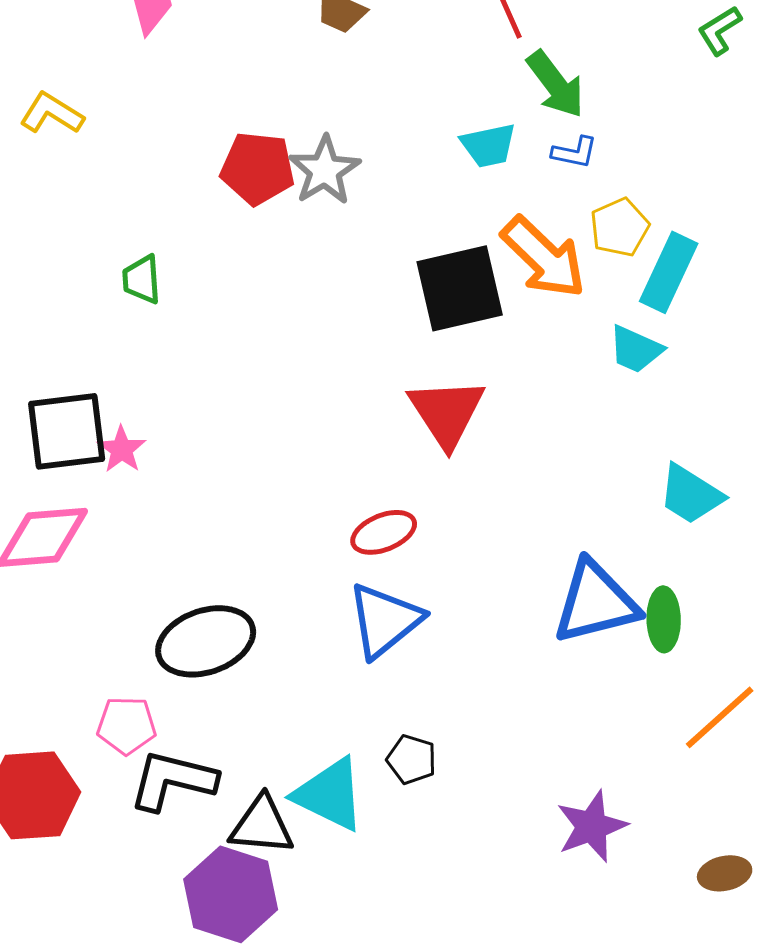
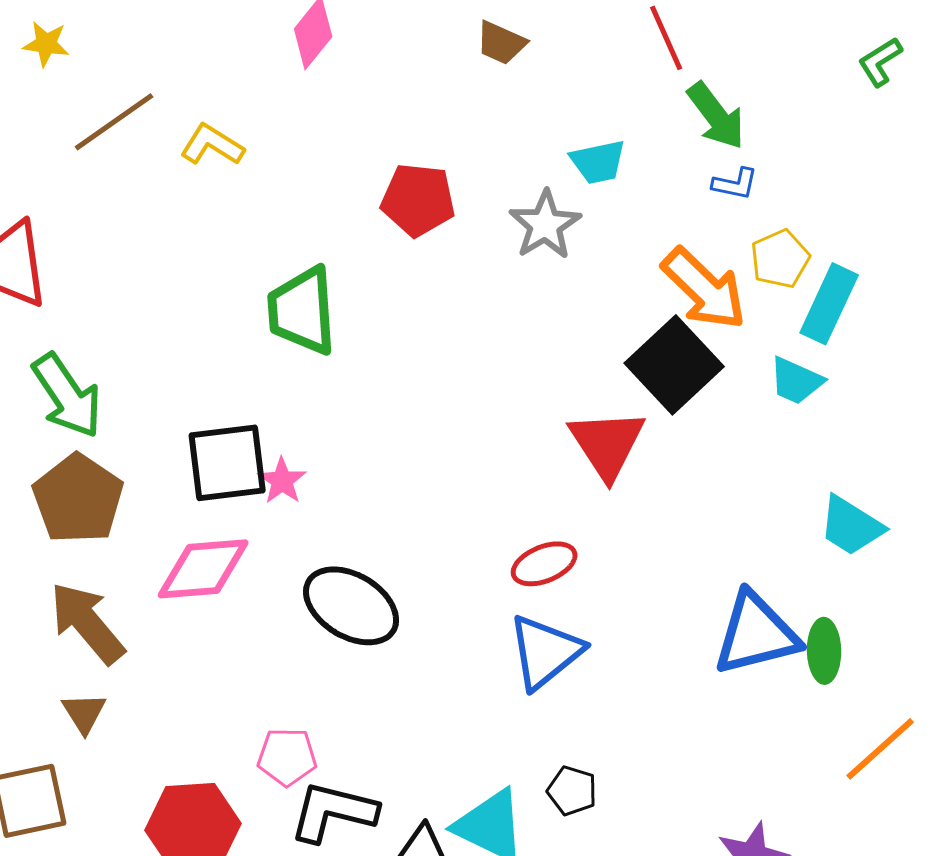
cyan trapezoid: (489, 145) -> (598, 162), moved
gray star: (325, 170) -> (545, 225), moved
green trapezoid: (142, 279) -> (302, 311), size x1.8
black square: (460, 288) -> (674, 365), moved, turned -30
black ellipse: (206, 641) -> (351, 606), moved, turned 50

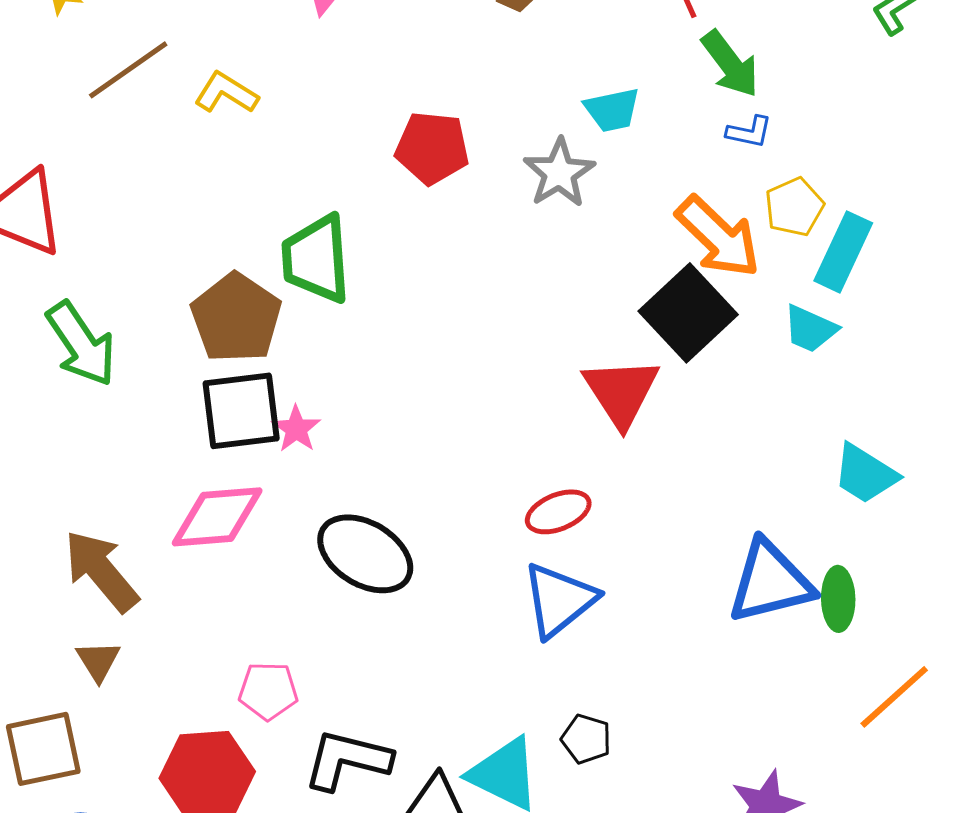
brown pentagon: (78, 499) -> (236, 318), moved
pink pentagon: (287, 757) -> (268, 691), moved

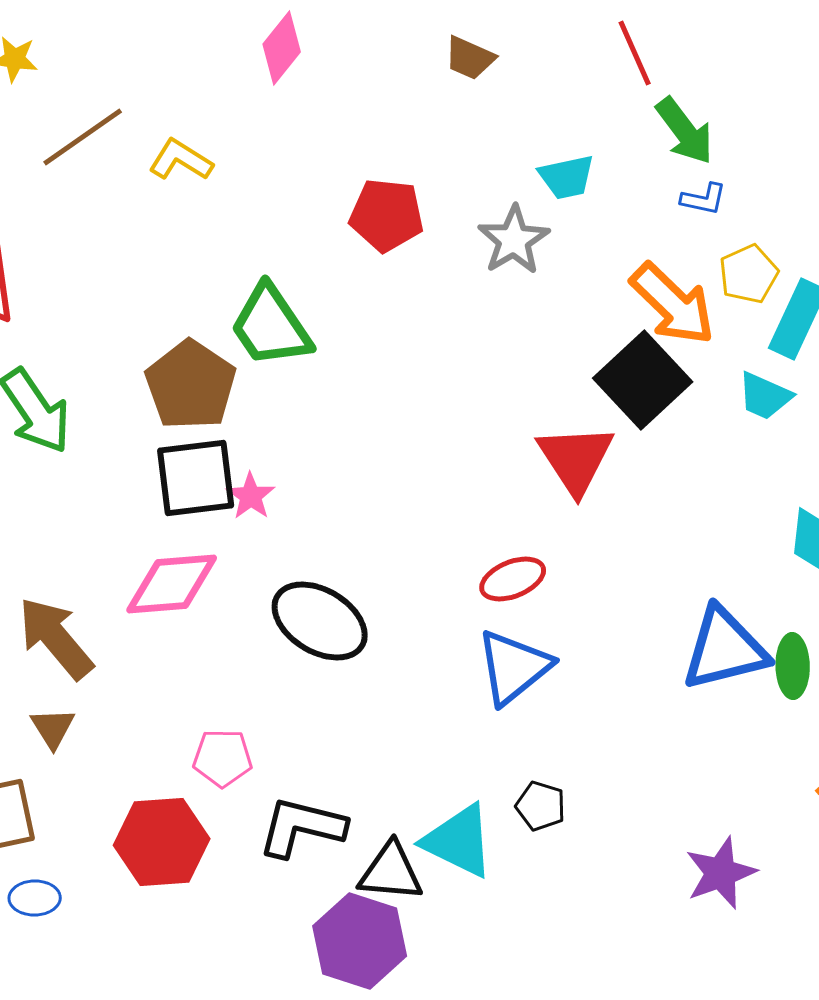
green trapezoid: (316, 259) -> (271, 326), turned -30

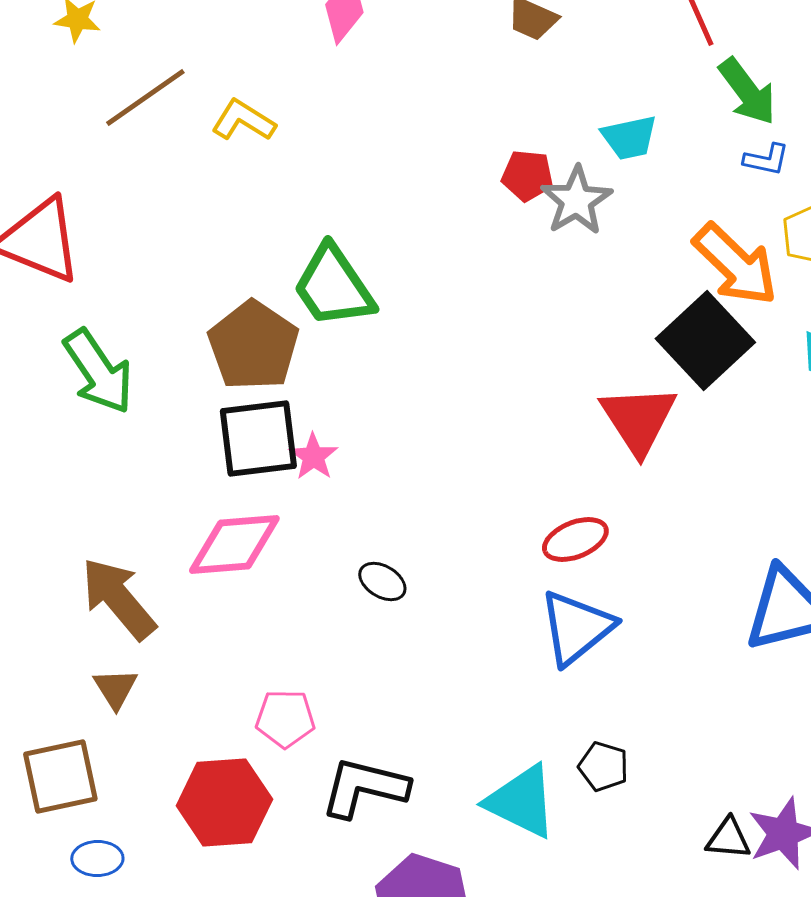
red pentagon: (387, 215) -> (527, 176), moved, size x0.7
black ellipse: (320, 621) -> (382, 582), size x0.5
black triangle: (391, 872) -> (728, 839), moved, size x0.7

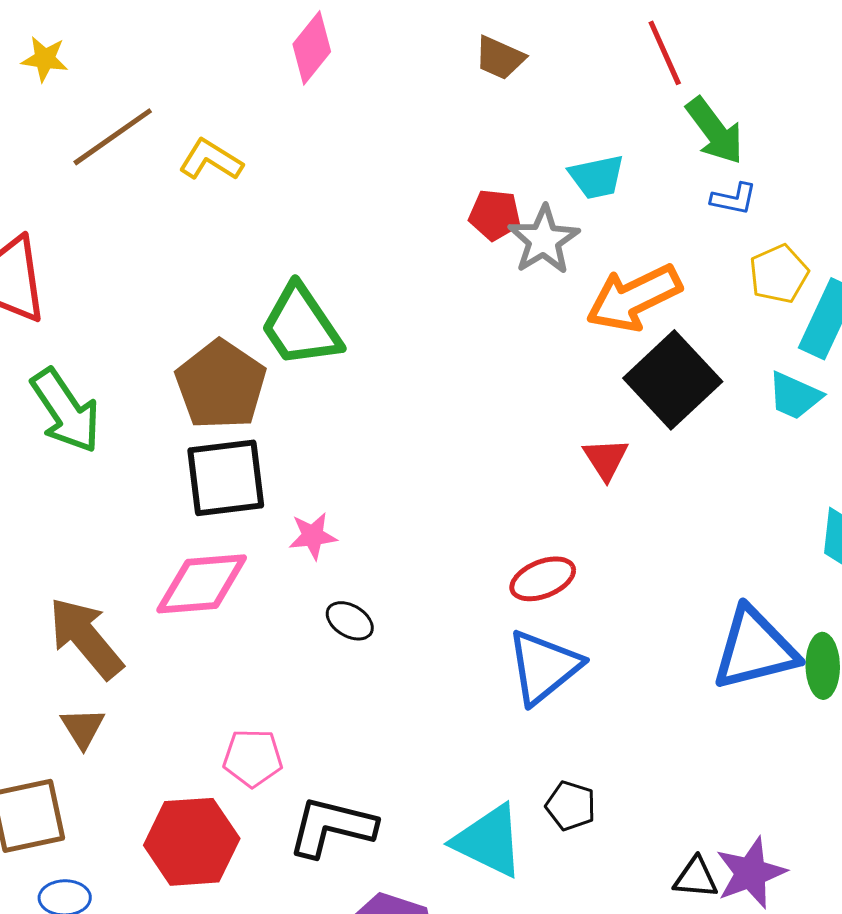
orange arrow: (735, 265) -> (634, 298), moved, turned 110
red triangle: (638, 420) -> (606, 459), size x0.6
pink star: (313, 457) -> (313, 536), moved, turned 30

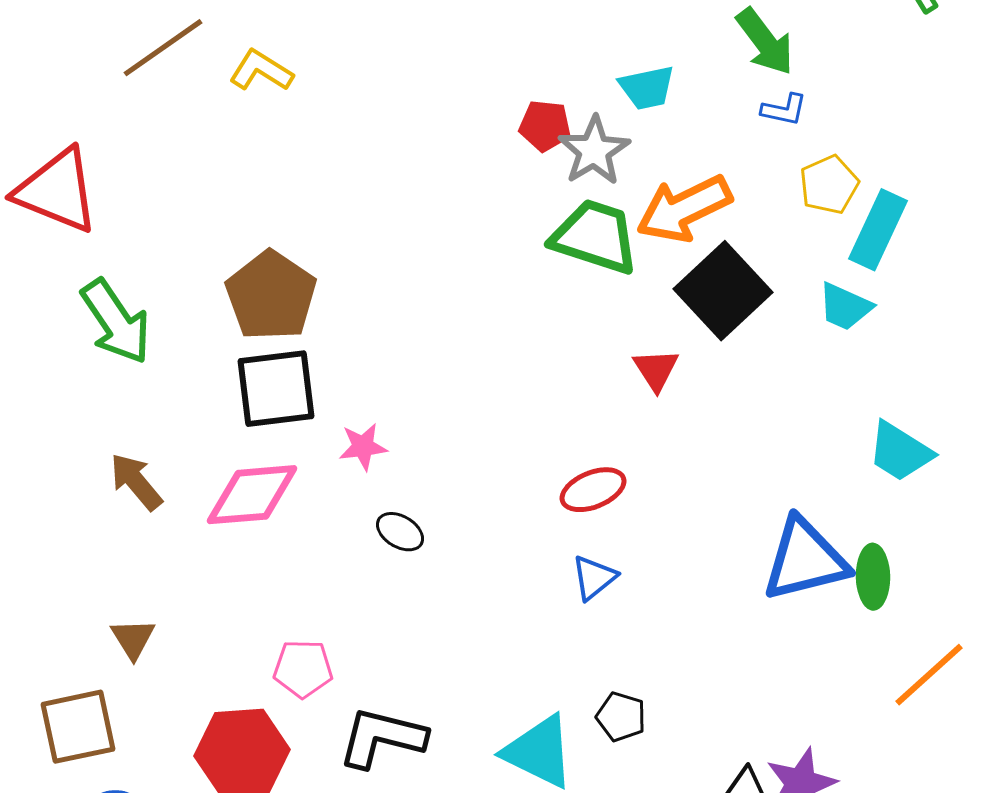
green trapezoid: (301, 326) -> (595, 237), moved, turned 142
brown arrow: (86, 638) -> (136, 482), moved, size x0.7
blue triangle: (544, 667) -> (594, 578), size x0.6

